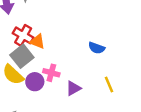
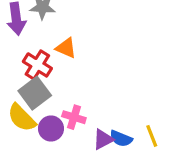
orange triangle: (37, 41) -> (66, 48), moved
blue semicircle: (97, 48) -> (121, 139), moved

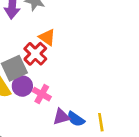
red cross: (37, 65) -> (35, 54), moved
purple circle: (51, 128) -> (22, 86), moved

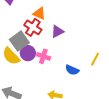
purple triangle: (61, 117) -> (58, 31), moved
yellow line: (101, 122) -> (95, 59), moved, turned 48

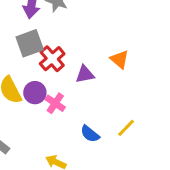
orange triangle: (39, 13) -> (120, 59), moved
gray square: (19, 41) -> (30, 43), moved

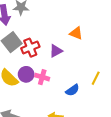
red cross: (52, 59) -> (30, 48), turned 36
blue semicircle: (90, 134) -> (72, 90), turned -56

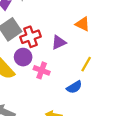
purple circle: (26, 74) -> (23, 57), moved
yellow line: (96, 78) -> (86, 64), moved

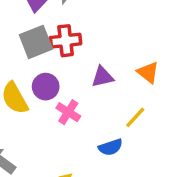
orange triangle: (82, 24) -> (148, 72), moved
red cross: (31, 37) -> (66, 41), moved

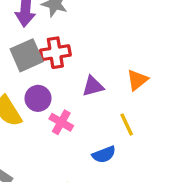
orange triangle: (148, 72) -> (137, 80), turned 45
yellow line: (135, 117) -> (127, 124), turned -65

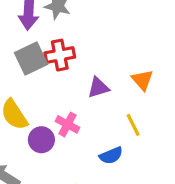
orange triangle: (137, 80) -> (142, 80), turned -30
purple circle: (38, 98) -> (41, 140), moved

